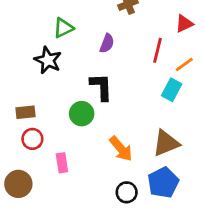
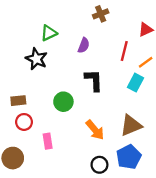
black L-shape: (101, 87) -> (94, 80), moved

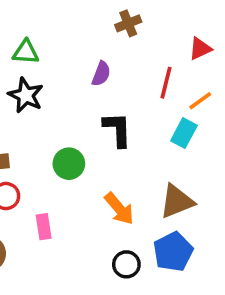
green triangle: (49, 33) -> (26, 52), moved, turned 30

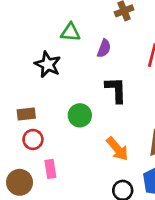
green triangle: (26, 52) -> (70, 32), moved
pink rectangle: (44, 227) -> (50, 169), moved

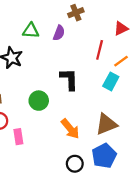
purple semicircle: (104, 48) -> (59, 33), moved
pink rectangle: (50, 169) -> (18, 137), moved

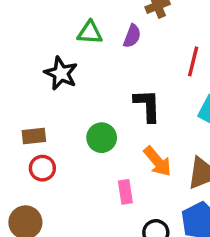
orange arrow: (70, 129) -> (158, 161), moved
pink rectangle: (18, 137) -> (125, 192), moved

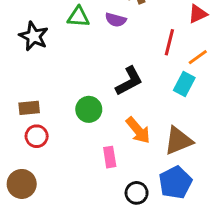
purple semicircle: (132, 36) -> (116, 20), turned 84
black star: (61, 73) -> (34, 36), moved
black L-shape: (147, 105) -> (129, 81), turned 64

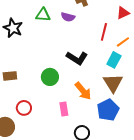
black L-shape: (129, 81) -> (77, 58), turned 60
red circle: (37, 136) -> (24, 108), moved
brown triangle: (178, 141) -> (113, 83), moved, turned -40
blue pentagon: (175, 182) -> (108, 110), moved

